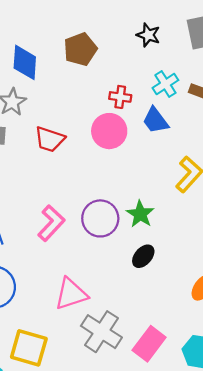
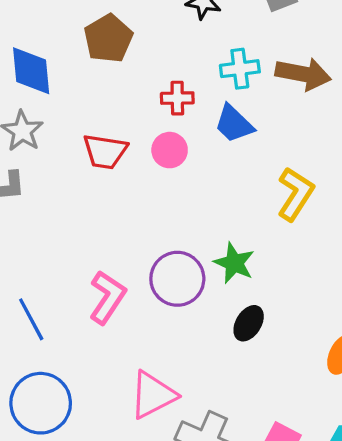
cyan cross: (165, 84) -> (240, 69), turned 35
pink circle: (109, 131) -> (170, 150), size x0.7
red trapezoid: (50, 139) -> (105, 151), moved

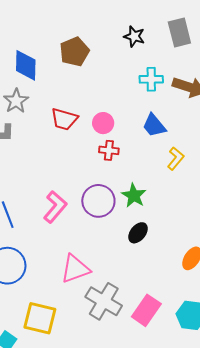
red cross: (177, 98) -> (109, 150), moved
blue trapezoid: (234, 124) -> (154, 125), moved
yellow L-shape: (295, 194) -> (176, 158), size x0.7

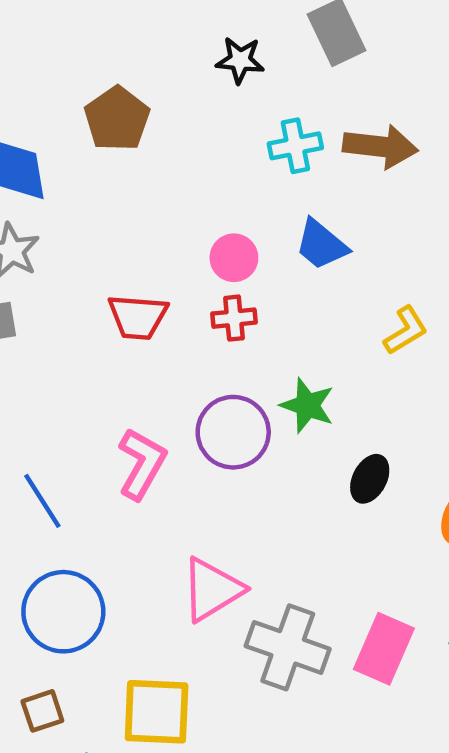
red trapezoid: (64, 119) -> (138, 317), moved
pink circle: (103, 123) -> (234, 258), moved
yellow L-shape: (176, 158) -> (406, 330), moved, turned 30
black ellipse: (138, 233) -> (370, 479), moved

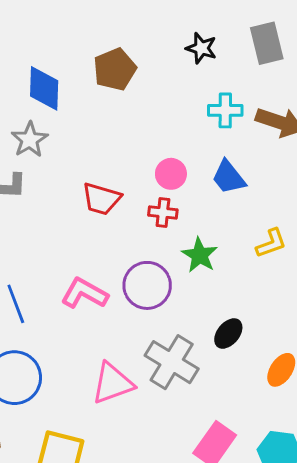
green star: (307, 405) -> (200, 255), moved
pink L-shape: (142, 464) -> (84, 293), turned -102
gray cross: (288, 647) -> (172, 362), moved

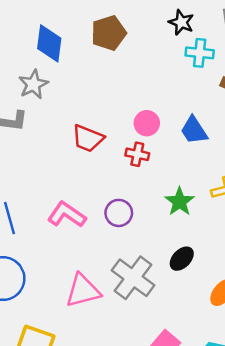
cyan cross: (225, 110) -> (200, 53), moved
green star: (200, 255) -> (180, 202), moved
purple circle: (147, 285) -> (119, 213), size x0.7

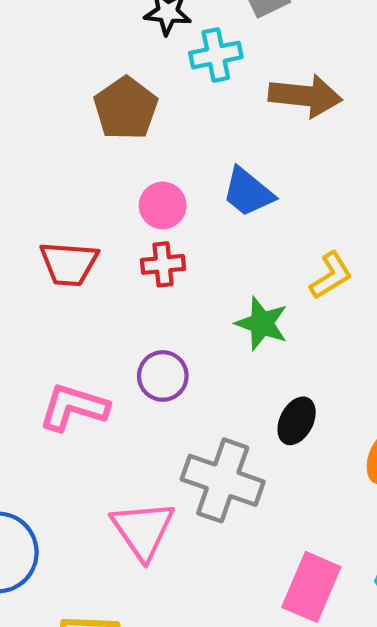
brown pentagon: (109, 33) -> (126, 108), moved
pink triangle: (83, 291) -> (143, 530), turned -33

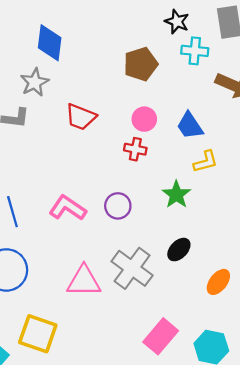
red trapezoid: (69, 264) -> (81, 117), moved
yellow L-shape: (331, 276) -> (206, 162), moved
pink triangle: (143, 530) -> (84, 281), turned 48

